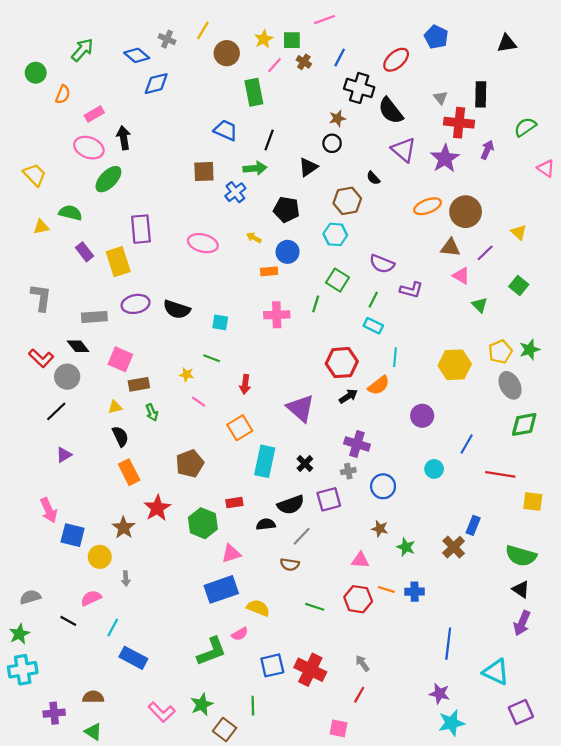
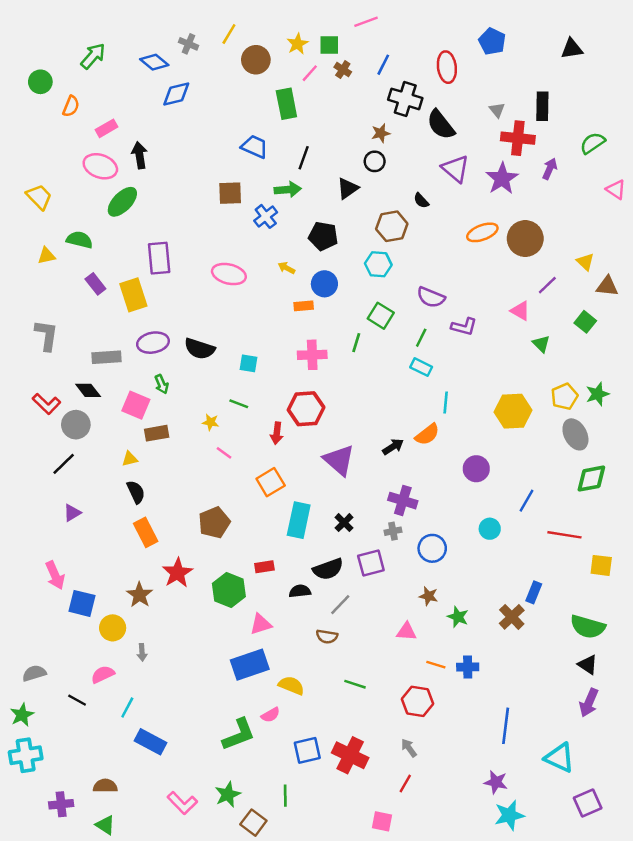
red ellipse: (396, 60) -> (447, 67), turned -56
brown triangle: (450, 247) -> (607, 286), moved
red hexagon: (342, 363) -> (306, 409), moved
green arrow: (152, 412) -> (162, 384), moved
red hexagon: (358, 599) -> (417, 701), moved

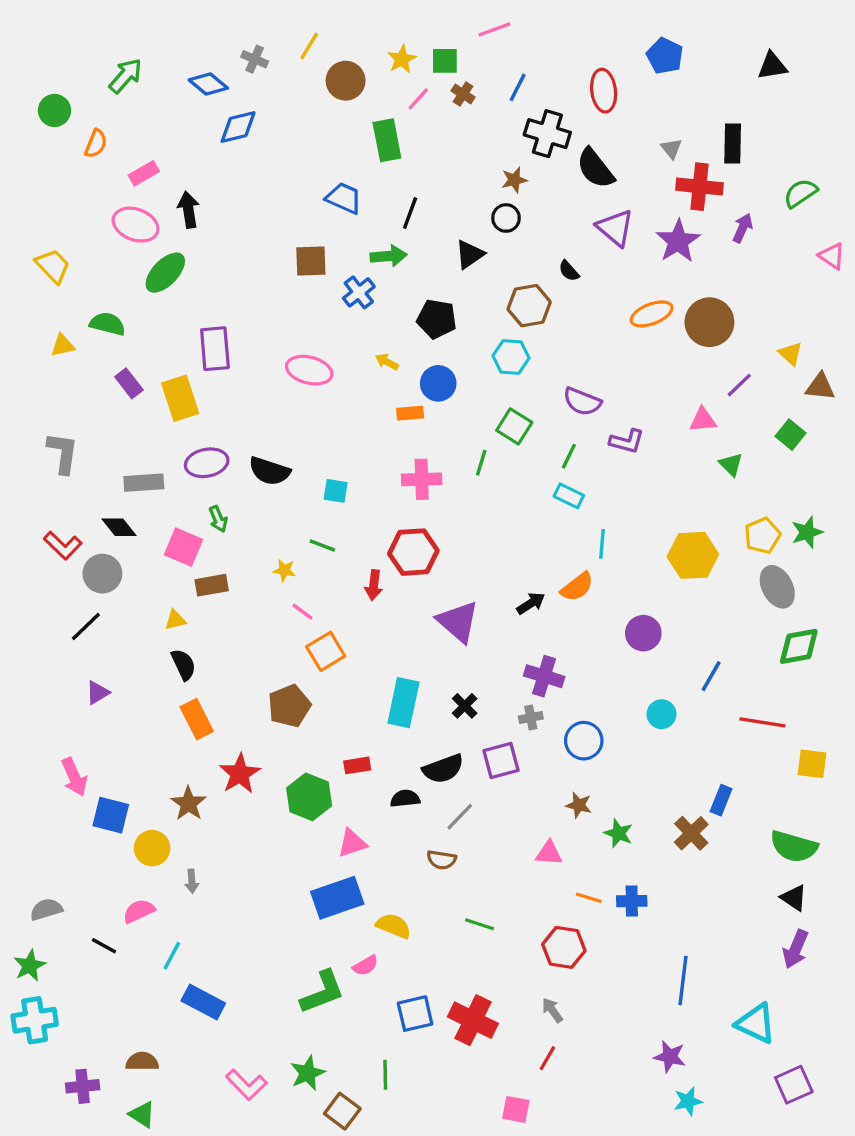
pink triangle: (520, 311) -> (703, 420), turned -35
orange square: (271, 482) -> (326, 651), moved
cyan star: (509, 815) -> (688, 1101), size x0.7

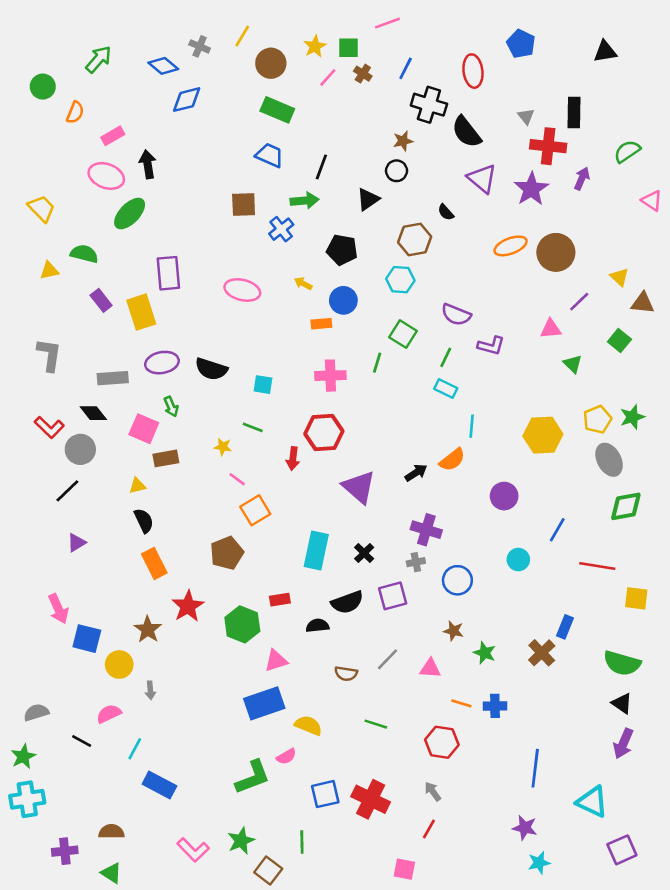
green rectangle: (387, 140) -> (277, 110), moved, turned -56
gray line: (460, 817) -> (387, 659), moved

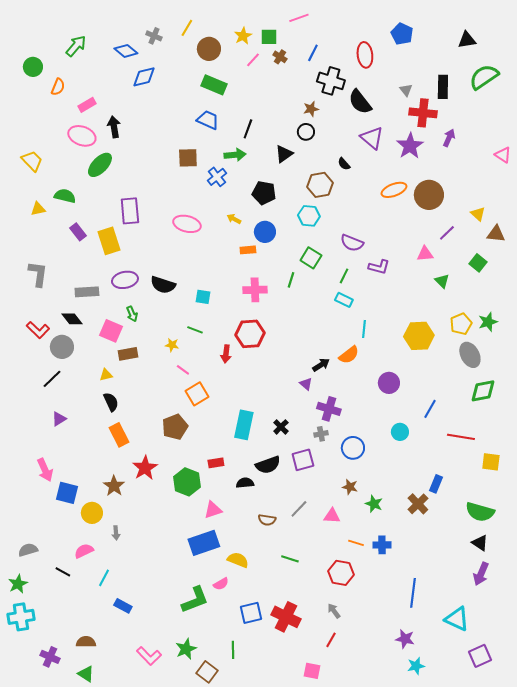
green semicircle: (627, 151) -> (484, 77), moved, size x1.4
purple triangle: (359, 487) -> (306, 384), moved, size x0.5
blue rectangle: (159, 785) -> (123, 606), size x0.7
purple cross: (65, 851) -> (50, 657), turned 30

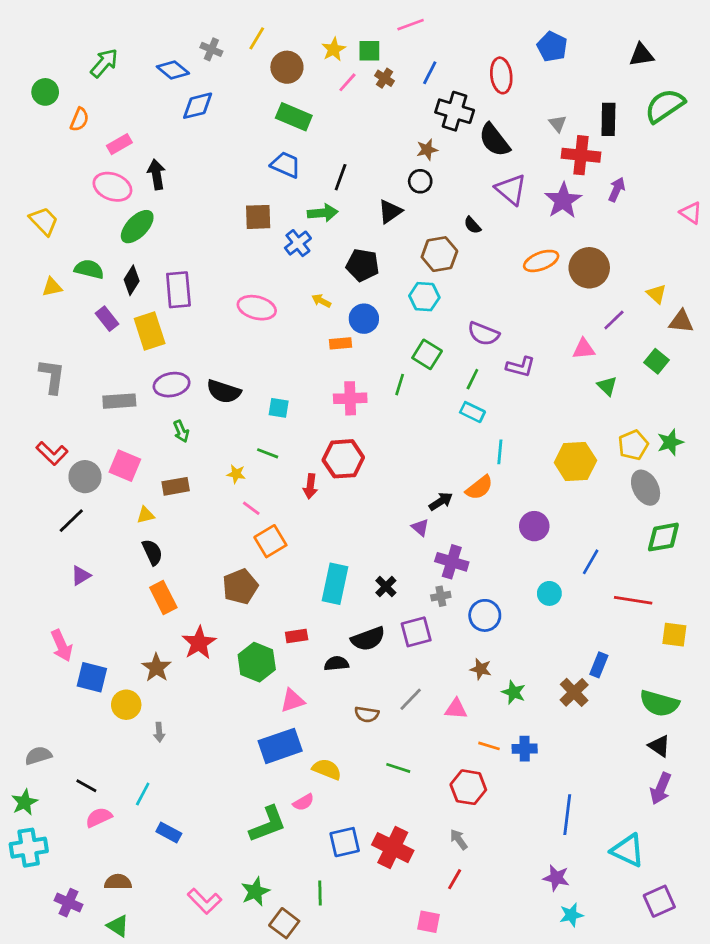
black diamond: (72, 319) -> (132, 280), moved, turned 70
pink square: (111, 331) -> (125, 466), moved
pink semicircle: (84, 551) -> (99, 817), moved

